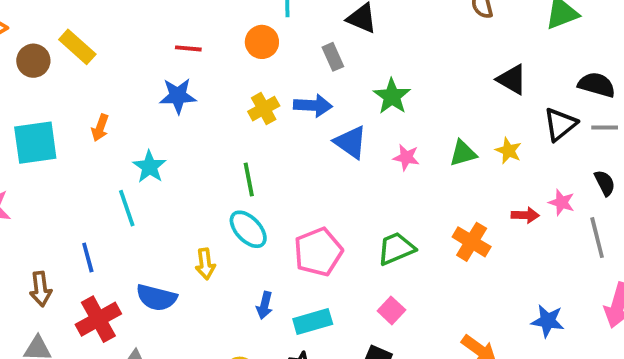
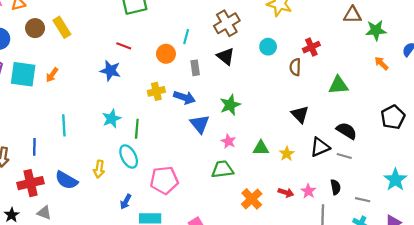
gray rectangle: (333, 57) -> (195, 68), moved
orange arrow: (100, 128) -> (52, 75), moved
cyan star: (150, 167) -> (112, 119), moved
green trapezoid: (396, 249) -> (222, 169), moved

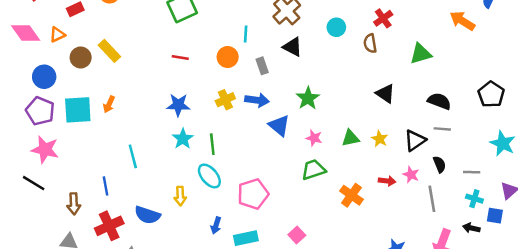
orange arrow: (381, 63) -> (462, 21), size x1.5
blue star: (110, 71) -> (178, 105), moved
black pentagon: (393, 117) -> (491, 94), moved
black triangle: (320, 147) -> (415, 140), moved

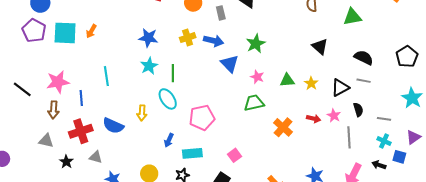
pink star: (45, 150) -> (58, 82), moved, turned -30

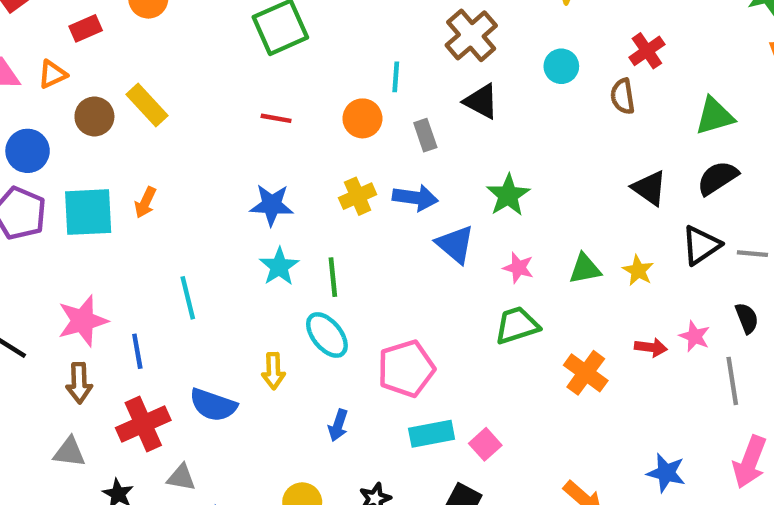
black semicircle: (364, 58) -> (718, 178), moved, turned -54
black triangle: (340, 88) -> (701, 245), moved
cyan rectangle: (192, 153) -> (432, 434), moved

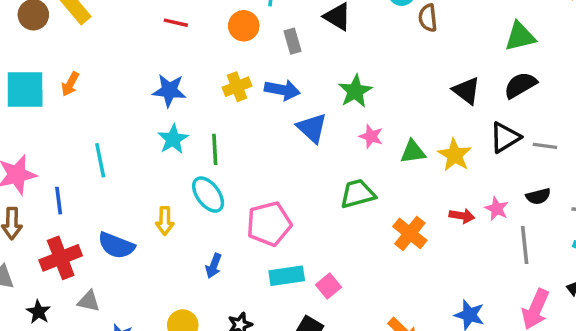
brown semicircle: (623, 96) -> (428, 18), moved
pink star: (518, 268) -> (371, 136), moved
yellow star: (638, 271) -> (455, 155), size x1.4
black semicircle: (747, 318) -> (538, 196), turned 95

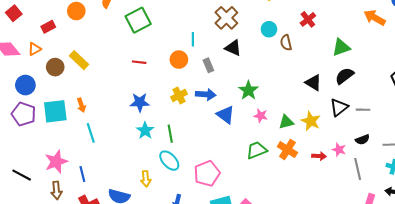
orange arrow: (70, 84) -> (81, 105), turned -40
cyan line: (100, 160) -> (91, 133), moved
orange cross: (410, 233) -> (287, 150), moved

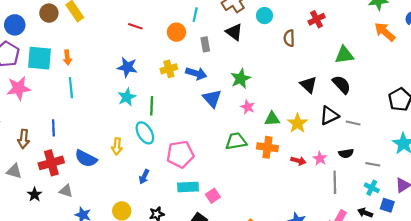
cyan circle: (269, 29) -> (265, 16), moved
black semicircle: (345, 76) -> (342, 85), turned 72
orange cross: (287, 150) -> (267, 147), turned -36
pink star: (56, 162) -> (19, 88), moved

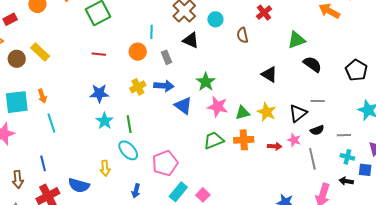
black semicircle: (342, 85) -> (312, 64), moved
pink star: (248, 107) -> (218, 107), size x1.5
black triangle: (329, 115) -> (298, 113), moved
cyan rectangle: (188, 187) -> (178, 192), turned -36

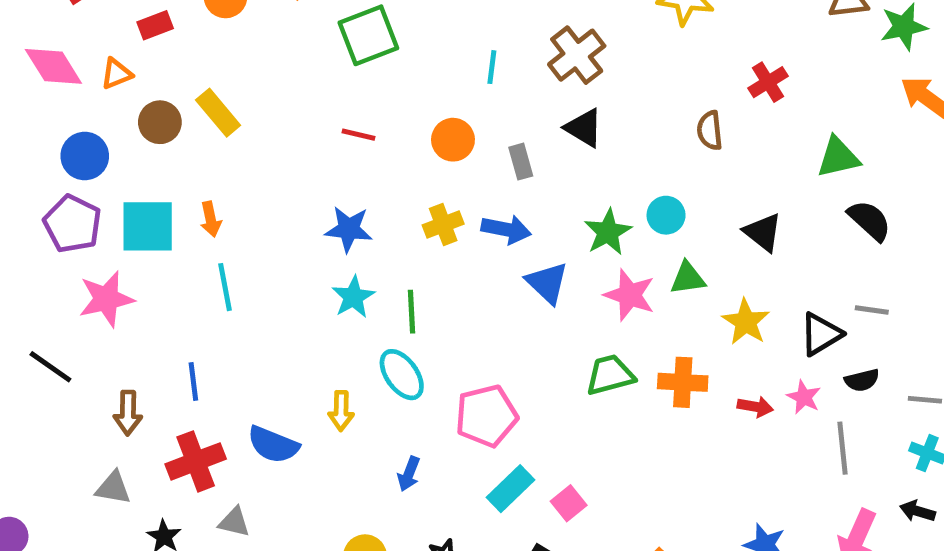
cyan circle: (215, 19) -> (666, 215), moved
cyan line: (151, 32) -> (492, 67), moved
green triangle: (243, 113) -> (688, 278), moved

